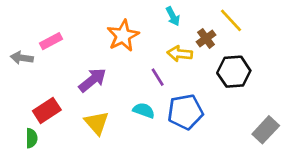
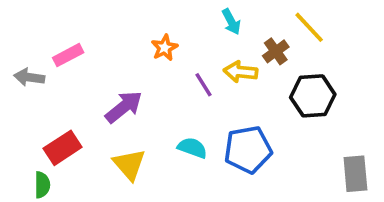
orange star: (123, 36) -> (165, 48), size x0.6
purple line: (158, 77) -> (203, 85), moved
gray rectangle: (266, 130) -> (355, 174), turned -48

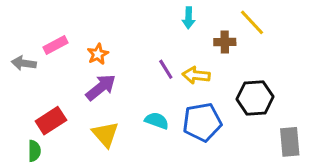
cyan arrow: (231, 22) -> (189, 18), turned 30
orange star: (165, 48) -> (98, 54), moved
brown cross: (276, 51) -> (225, 42), turned 35
yellow arrow: (241, 72) -> (196, 75), moved
black hexagon: (313, 96) -> (255, 98), moved

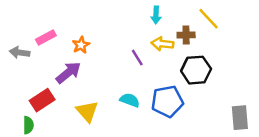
yellow arrow: (196, 75) -> (162, 44), moved
purple arrow: (101, 87) -> (68, 73), moved
black hexagon: (255, 98) -> (196, 70), moved

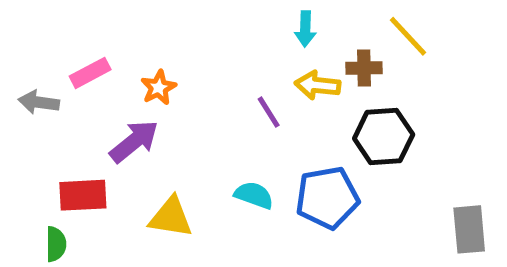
red rectangle: (42, 100) -> (83, 195), turned 30
yellow triangle: (87, 111) -> (171, 217), turned -40

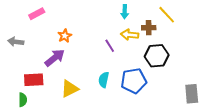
pink rectangle: (90, 73) -> (37, 14), moved
cyan semicircle: (254, 195) -> (104, 80), turned -98
yellow triangle: (171, 217) -> (70, 89), turned -36

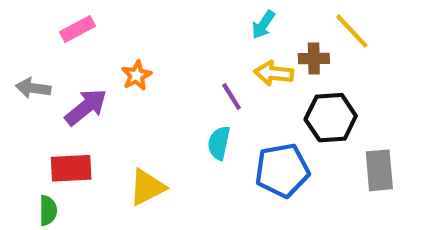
cyan arrow: (125, 12) -> (263, 25), turned 32
purple arrow: (55, 58) -> (86, 107), moved
cyan semicircle: (104, 80) -> (219, 143), moved
gray rectangle: (192, 94) -> (379, 170), moved

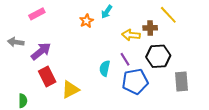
cyan arrow: (263, 25) -> (107, 12), moved
orange star: (137, 75) -> (86, 21), moved
purple line: (232, 96) -> (125, 59), moved
red rectangle: (71, 168) -> (47, 76), moved, turned 66

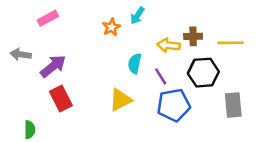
yellow line: (168, 15) -> (231, 43), moved, turned -48
cyan semicircle: (105, 68) -> (135, 64), moved
yellow triangle: (70, 90) -> (120, 100), moved

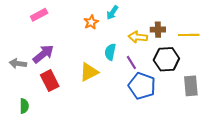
gray arrow: (21, 54) -> (18, 64), moved
yellow triangle: (120, 100) -> (89, 72), moved
blue pentagon: (174, 105) -> (142, 86), turned 30

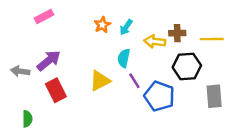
cyan arrow: (112, 13) -> (126, 27), moved
purple line: (131, 62) -> (134, 81), moved

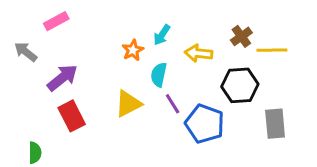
orange star: (102, 25) -> (133, 50), moved
brown cross: (177, 33) -> (241, 36), moved, turned -35
gray arrow: (20, 71) -> (26, 52), moved, turned 30

